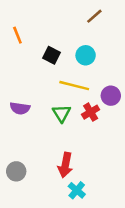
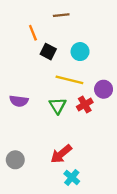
brown line: (94, 16) -> (61, 15), moved, turned 35
orange line: (17, 35) -> (33, 33), moved
red arrow: (65, 165) -> (61, 154), turned 40

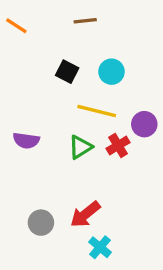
orange line: (33, 33) -> (16, 26), moved, turned -35
green triangle: (58, 106) -> (80, 147), turned 30
gray circle: (15, 160) -> (41, 223), moved

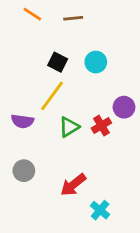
orange line: (16, 26) -> (32, 14), moved
yellow line: (97, 111) -> (52, 96), moved, turned -68
gray circle: (41, 223) -> (24, 171), moved
cyan cross: (100, 247) -> (100, 210), moved

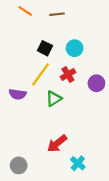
red cross: (101, 126) -> (68, 74), moved
gray circle: (24, 171) -> (19, 165), moved

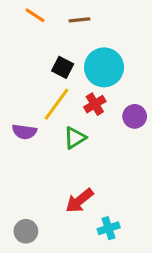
cyan circle: (75, 48) -> (104, 67), size x1.6
cyan cross: (78, 163) -> (109, 228), turned 32

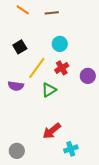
black square: (63, 67) -> (20, 47), moved, turned 32
cyan circle: (104, 67) -> (60, 44), moved, size x0.6

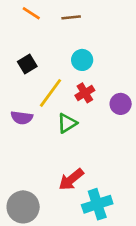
cyan cross: (71, 149) -> (97, 204), size x1.5
gray circle: (17, 151) -> (23, 207), size x1.5

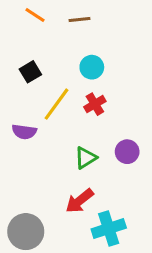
purple circle: (121, 104) -> (127, 152), moved
green triangle: (67, 123) -> (86, 158), moved

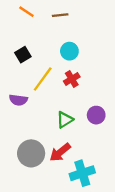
gray circle: (26, 232) -> (31, 153), moved

